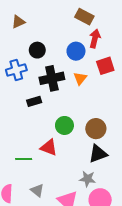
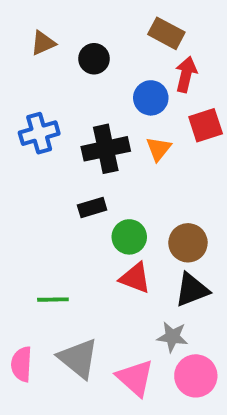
black circle: (37, 50) -> (94, 59), moved
black rectangle: (34, 101) -> (92, 208), moved
red triangle: (49, 147) -> (135, 278), moved
gray triangle: (37, 190) -> (78, 358), size x1.6

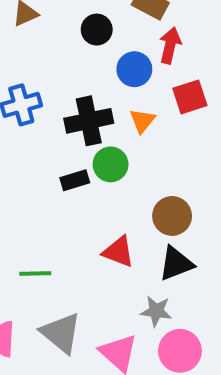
black circle: (94, 59) -> (97, 30), moved
green circle: (129, 237) -> (111, 164), moved

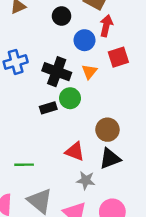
black cross: (89, 121) -> (57, 72), turned 32
gray star: (156, 311) -> (86, 180), moved

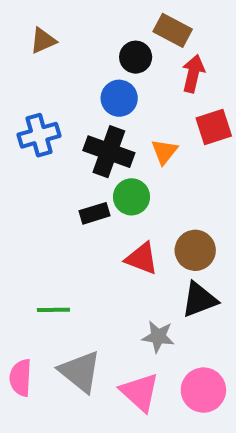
black circle: (62, 16) -> (136, 57), moved
blue circle: (85, 40) -> (119, 98), moved
red triangle: (75, 151) -> (142, 259), moved

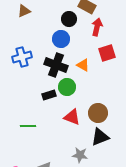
orange triangle: (164, 152) -> (83, 65), turned -40
green line: (53, 310) -> (28, 126), moved

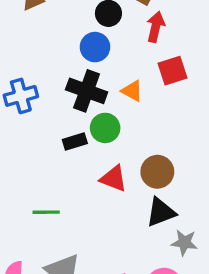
blue cross: (22, 57) -> (21, 96), moved
green line: (28, 126) -> (46, 212), moved
gray star: (80, 155) -> (184, 243), moved

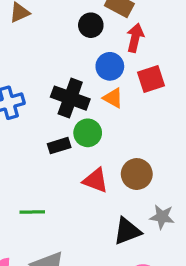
blue circle: (95, 47) -> (110, 66), moved
black triangle: (161, 212) -> (127, 231), moved
gray star: (184, 243) -> (162, 217), moved

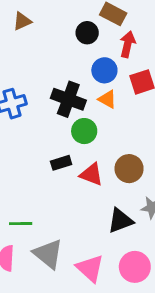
black rectangle: (59, 146) -> (61, 163), moved
green line: (32, 212) -> (21, 224), moved

